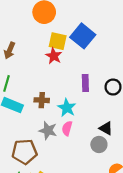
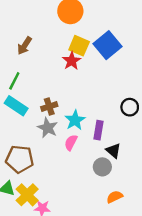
purple rectangle: (85, 83) -> (98, 130), moved
brown cross: (42, 100) -> (49, 107), turned -32
gray star: (48, 130) -> (48, 128), moved

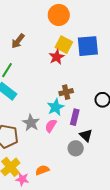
blue square: (107, 45) -> (88, 46), turned 30
brown cross: (49, 107) -> (66, 92), moved
gray star: (48, 128) -> (31, 123), moved
orange semicircle: (115, 197) -> (42, 170), moved

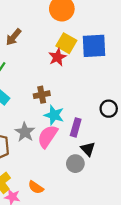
brown cross: (66, 92) -> (42, 95), moved
cyan star: (56, 107) -> (54, 115), turned -30
pink semicircle: (51, 126) -> (48, 136), size x1.5
orange semicircle: (42, 170) -> (36, 187), turned -128

